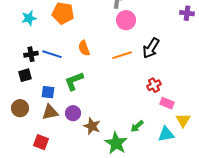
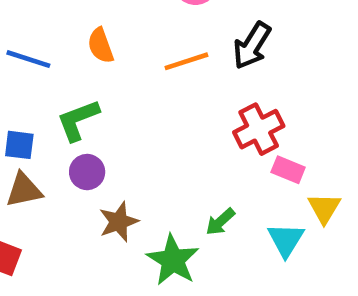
red cross: (154, 85) -> (259, 129), size x1.5
purple circle: (73, 113) -> (87, 172), moved
brown star: (92, 126) -> (119, 222), turned 30
cyan triangle: (166, 134) -> (286, 240), turned -48

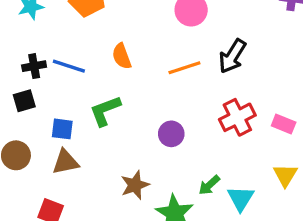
pink rectangle: (288, 170) -> (284, 124), moved
purple circle: (87, 172) -> (171, 134), moved
cyan triangle: (286, 240) -> (241, 198), moved

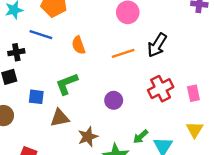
blue line: (69, 66) -> (41, 35), moved
pink rectangle: (284, 124) -> (193, 93), turned 56
brown triangle: (65, 162) -> (60, 118), moved

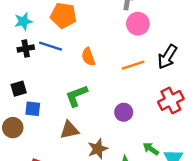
black cross: (16, 52) -> (26, 49), moved
blue square: (36, 97) -> (33, 109), moved
green arrow: (141, 137) -> (151, 149), turned 77

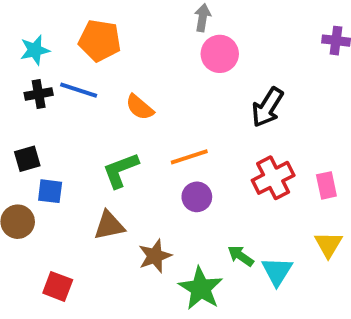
orange semicircle: (88, 57) -> (140, 107), turned -30
orange line: (133, 65) -> (189, 157), moved

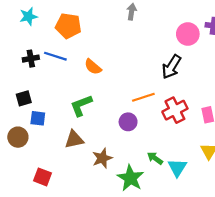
cyan star: (35, 50) -> (28, 16), moved
pink circle: (220, 54) -> (188, 34), moved
orange line: (189, 157) -> (143, 97), moved

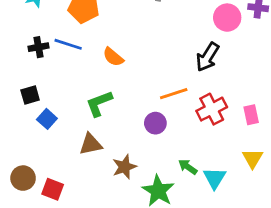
blue square: (38, 118) -> (47, 119), turned 35
brown circle: (18, 137) -> (23, 178), moved

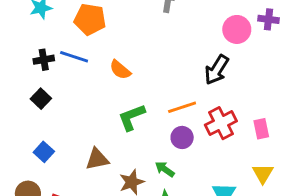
black square: (30, 95) -> (41, 99), moved, turned -30
green L-shape: (99, 103) -> (132, 117), moved
blue square: (47, 119) -> (44, 152), moved
purple circle: (155, 123) -> (182, 137), moved
green arrow: (188, 167) -> (165, 169), moved

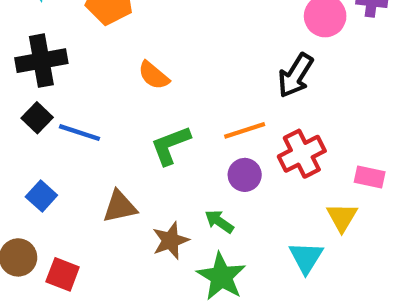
blue line: (74, 57) -> (79, 133), moved
black cross: (44, 60) -> (41, 61), size x1.6
pink rectangle: (261, 129) -> (370, 177), moved, turned -66
yellow triangle: (263, 174) -> (342, 217), moved

